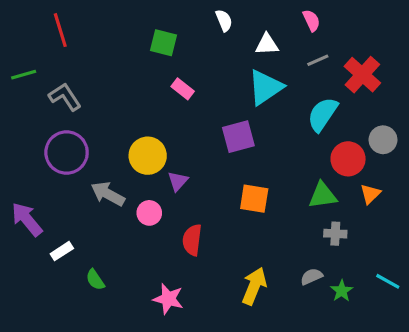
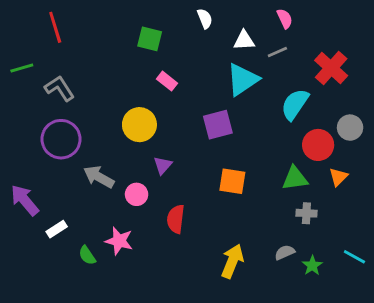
gray line: (318, 60) -> (277, 52), moved
yellow circle: (148, 156) -> (139, 125), moved
pink star: (168, 299) -> (119, 241), moved

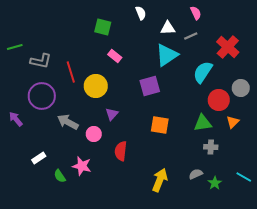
red line: (55, 27) -> (71, 72), moved
gray L-shape: (60, 88) -> (41, 61), turned 135
purple arrow: (25, 200) -> (16, 119), moved, size x0.7

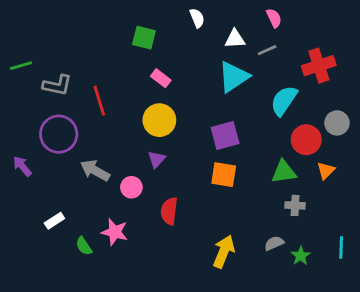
red cross: (228, 47) -> (319, 66), turned 30
yellow circle: (96, 86) -> (159, 120), moved
purple square: (150, 86) -> (225, 136), moved
cyan line: (244, 177) -> (341, 247), turned 63

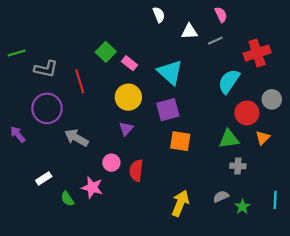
green square: (144, 38) -> (106, 52), moved, turned 30
cyan triangle: (233, 77) -> (170, 72), moved, turned -44
purple square: (225, 136) -> (168, 110), moved
pink circle: (131, 187) -> (111, 163), moved

